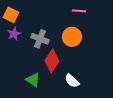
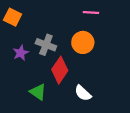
purple star: (14, 34) -> (21, 53), moved

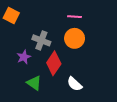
pink line: (91, 13) -> (75, 17), moved
purple star: (21, 53) -> (24, 57), moved

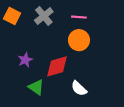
gray cross: (41, 40) -> (44, 16), moved, turned 30
red diamond: (54, 63) -> (57, 66), turned 40

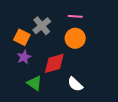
orange square: (12, 16) -> (22, 37), moved
gray cross: (44, 16) -> (42, 26), moved

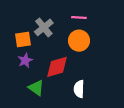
orange square: (22, 37) -> (23, 40), turned -35
white semicircle: (75, 84) -> (79, 89), turned 49

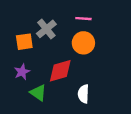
purple star: (25, 60) -> (22, 72), moved

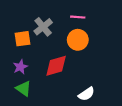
green triangle: (38, 93) -> (24, 89), moved
white semicircle: (83, 94) -> (86, 94), moved, turned -126

